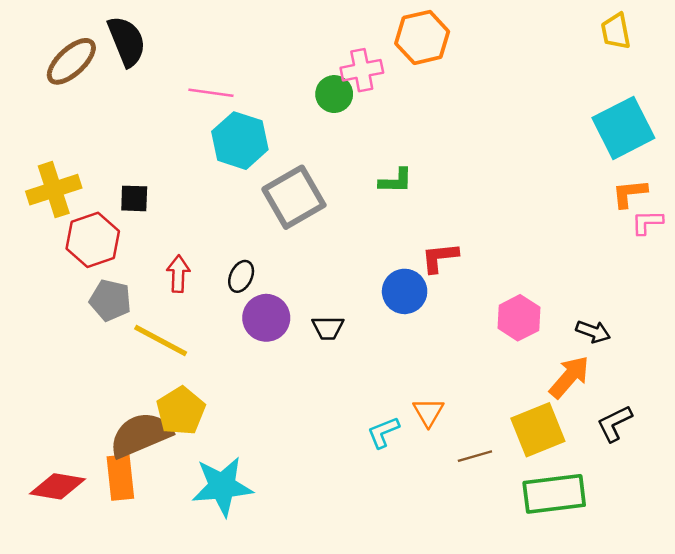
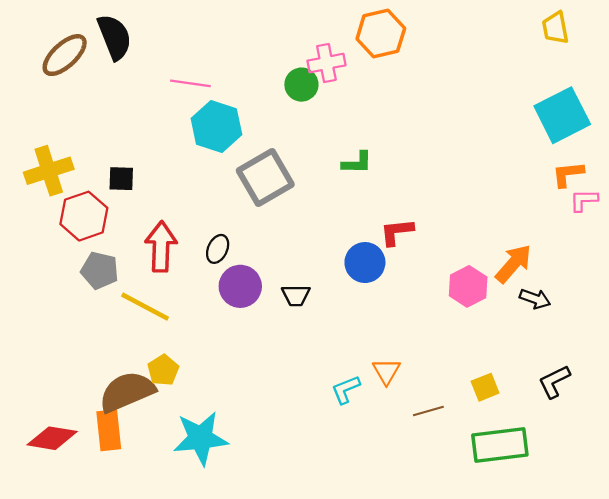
red arrow: (178, 274) -> (161, 247), size x1.5
orange arrow: (569, 377) -> (513, 264), moved
yellow pentagon: (181, 411) -> (163, 370), size x0.7
yellow square: (538, 430) -> (485, 387), size x0.6

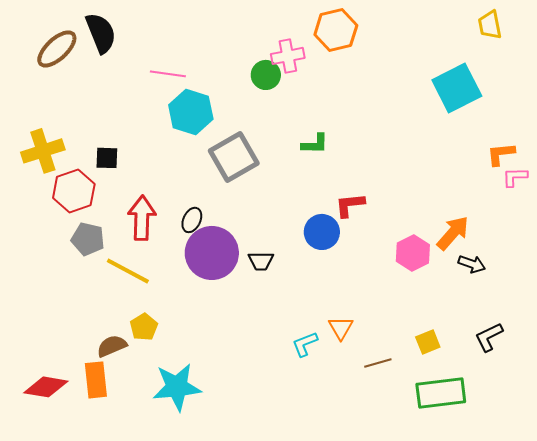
cyan square: (562, 115) -> (457, 88), moved
purple circle: (240, 286) -> (212, 253), size x1.4
brown semicircle: (127, 392) -> (112, 346), size x0.6

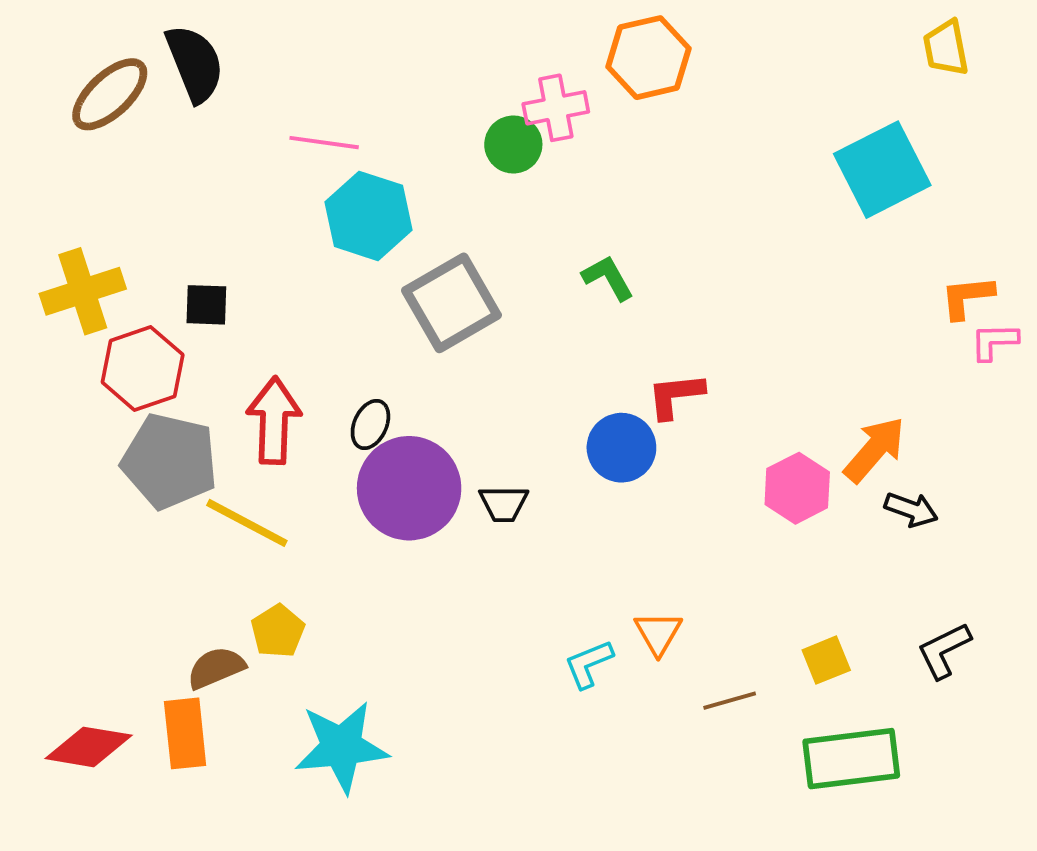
green L-shape: (315, 144) -> (608, 278), turned -120
gray pentagon: (88, 239) -> (170, 461), size x1.5

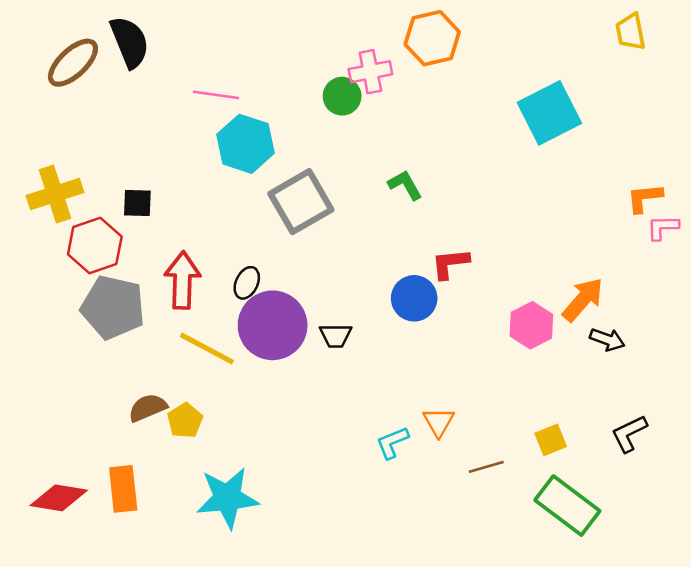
cyan square: (882, 170) -> (549, 113), moved
yellow line: (247, 523) -> (207, 348), moved
brown semicircle: (216, 668) -> (148, 408), moved
green rectangle: (851, 759) -> (567, 506), turned 44

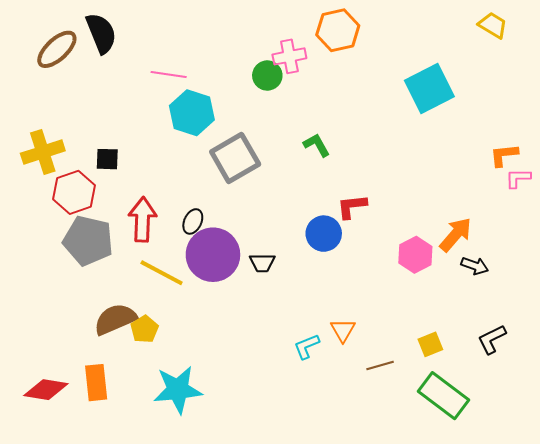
yellow trapezoid: (630, 32) -> (493, 25), turned 132
brown semicircle: (148, 408) -> (115, 319), size x1.4

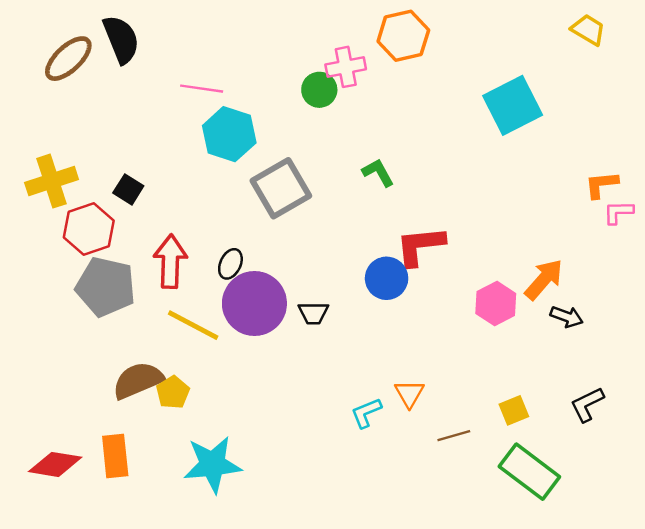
black square: (107, 159) -> (128, 189), turned 30
red L-shape: (352, 206) -> (420, 246), size x1.4

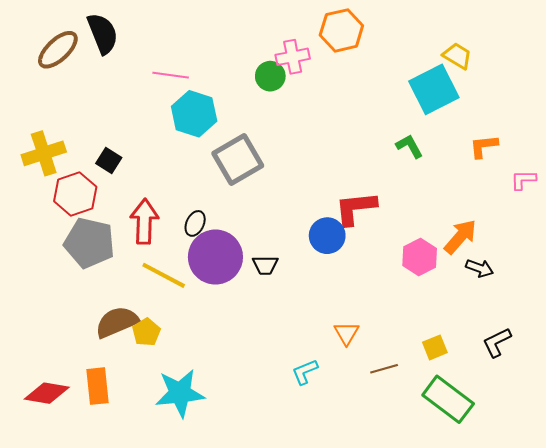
yellow trapezoid: (588, 30) -> (457, 56), moved
green L-shape: (378, 173) -> (409, 146), moved
orange L-shape: (601, 185) -> (484, 146), moved
cyan L-shape: (366, 413) -> (305, 372), moved

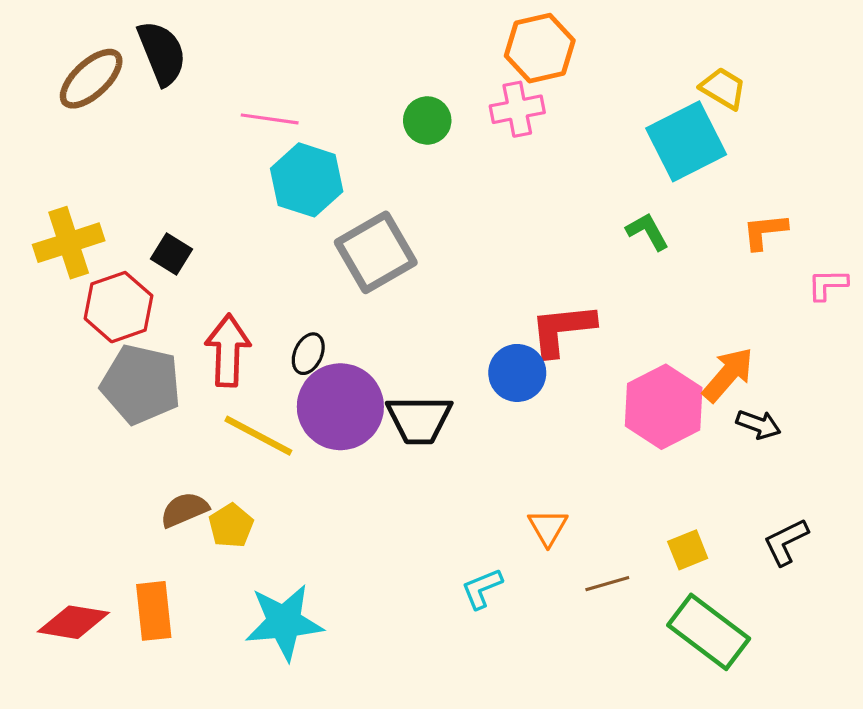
pink cross: (293, 57) -> (517, 109), moved
pink hexagon: (420, 257) -> (664, 407), size x1.4
black trapezoid: (265, 265) -> (419, 420), size x1.6
brown semicircle: (117, 322) -> (184, 510), size x0.7

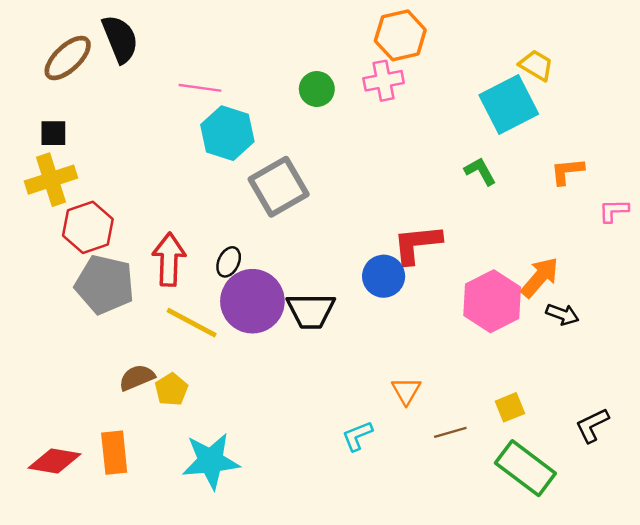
black square: (172, 254) -> (53, 133), moved, turned -32
black L-shape: (786, 542) -> (592, 425), moved

